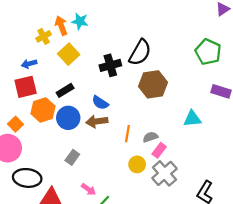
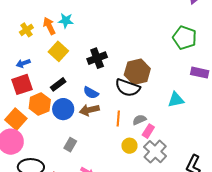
yellow cross: (44, 36) -> (26, 30), moved
black semicircle: (140, 52) -> (128, 88), moved, turned 85
orange square: (15, 124) -> (16, 119), size x1.5

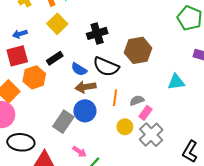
black semicircle: (128, 88) -> (106, 67), moved
blue semicircle: (91, 93) -> (79, 69), moved
blue circle: (63, 109) -> (85, 111), moved
gray rectangle: (70, 145) -> (63, 122), size x1.5

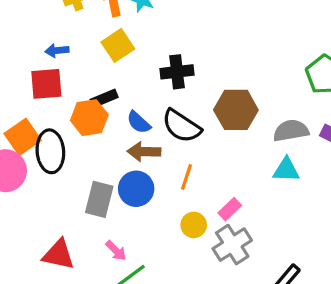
orange hexagon: (34, 77) -> (89, 118), moved
gray semicircle: (137, 100) -> (291, 131), moved, size x1.5
gray rectangle: (63, 122) -> (99, 199), turned -30
black ellipse: (21, 142) -> (50, 151), moved, turned 70

